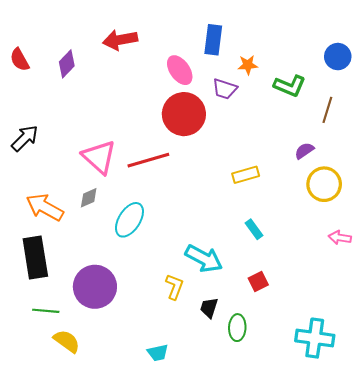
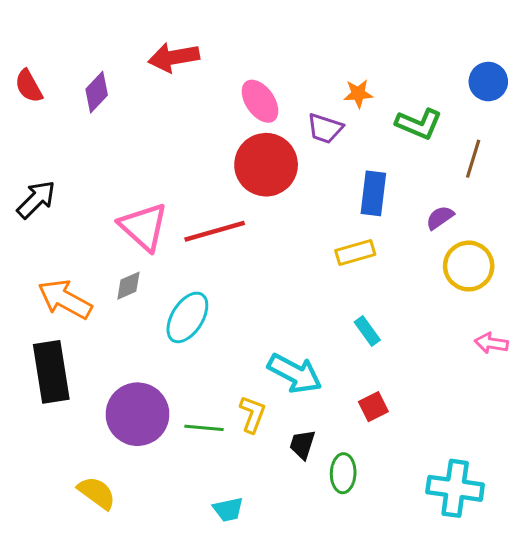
blue rectangle: (213, 40) -> (373, 193), moved
green line: (46, 311) -> (204, 428), moved

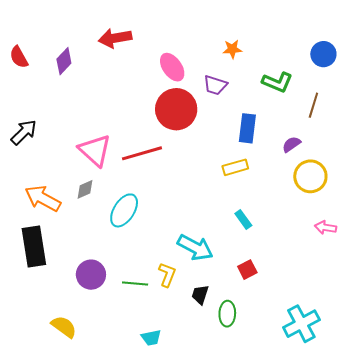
orange star: (358, 94) -> (232, 49), moved
purple circle: (137, 414) -> (91, 275), size x0.7
cyan cross: (455, 488) -> (301, 324), turned -36

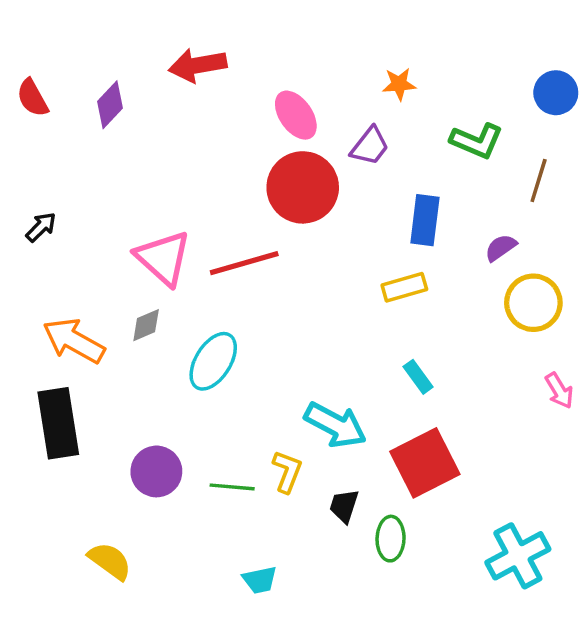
purple trapezoid: (215, 85) -> (370, 146), turned -70
black arrow: (24, 132) -> (41, 227), size x0.7
pink arrow: (325, 227) -> (559, 391), turned -130
red square: (247, 270) -> (425, 463), size x2.0

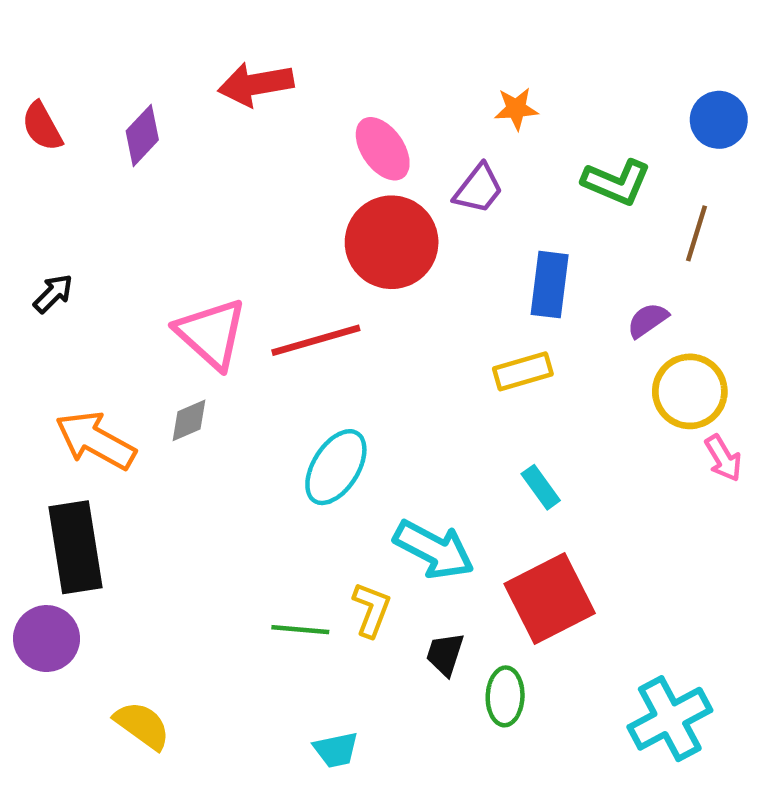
cyan ellipse: (213, 361) -> (336, 467), moved
pink arrow: (559, 391) -> (723, 458), moved
purple circle: (156, 471) -> (46, 639), moved

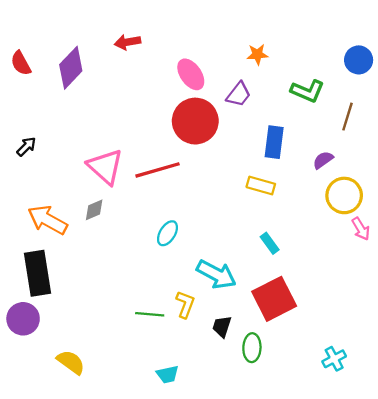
red arrow: (256, 84) -> (127, 42), size x0.7
purple diamond: (142, 135) -> (71, 68), size x1.4
yellow rectangle: (523, 371) -> (261, 185), turned 32
cyan ellipse: (336, 467) -> (167, 233), size x0.7
cyan cross: (670, 719) -> (334, 359), size x0.6

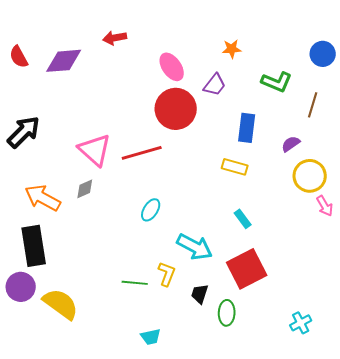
purple diamond: (71, 68) -> (64, 61), turned 42
black arrow: (26, 147) -> (24, 132), size x1.8
yellow semicircle: (71, 362) -> (61, 304), moved, size x1.4

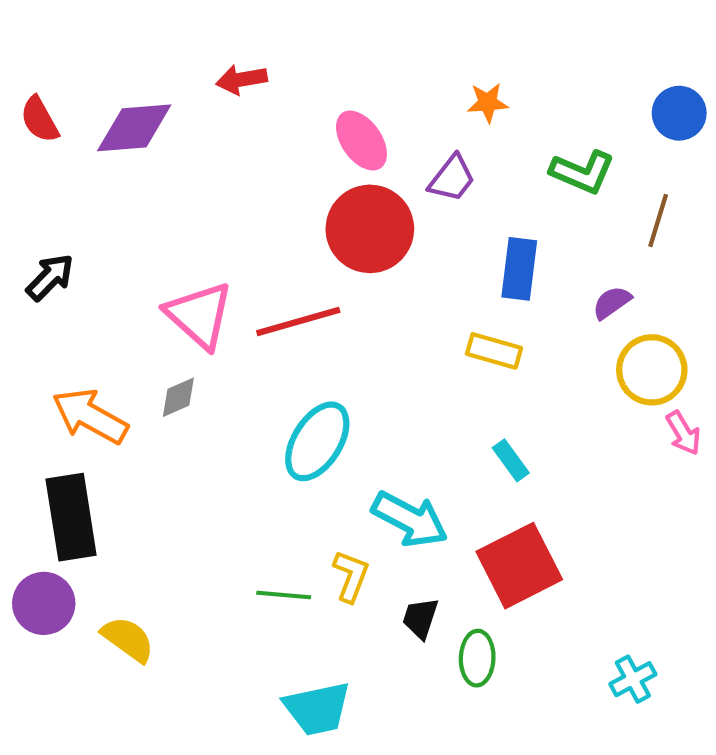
black arrow: (24, 132) -> (50, 277), size x0.7
cyan ellipse: (151, 210) -> (317, 441), size x1.6
yellow semicircle: (61, 304) -> (128, 639), size x0.7
cyan trapezoid: (151, 337) -> (317, 709), size x1.6

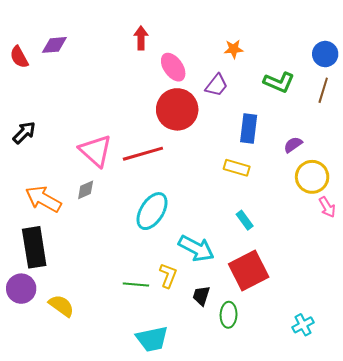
red arrow: (242, 80) -> (141, 38), moved, turned 100
purple diamond: (134, 128) -> (54, 45), moved, size x0.7
brown line: (658, 220) -> (323, 90), moved

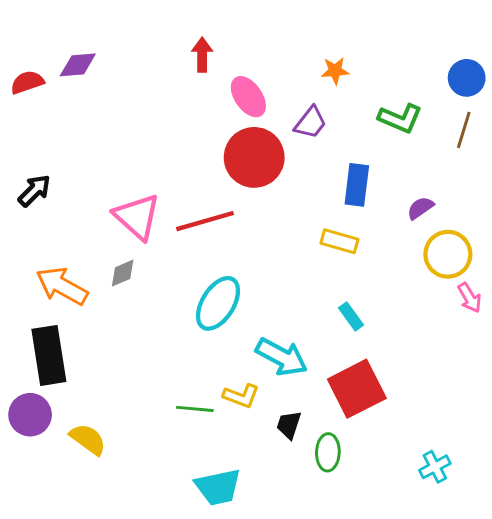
red semicircle: (19, 57) -> (27, 82), turned 100
yellow L-shape: (168, 276) -> (241, 396), turned 90

